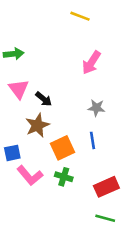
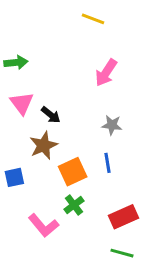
pink L-shape: (30, 176) -> (43, 225), moved
green cross: (64, 177) -> (74, 205), turned 36

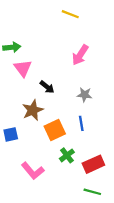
pink triangle: (22, 103) -> (23, 68), moved
black arrow: (51, 115) -> (47, 87), moved
green cross: (74, 205) -> (67, 155), moved

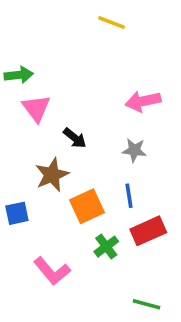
pink arrow: (80, 55) -> (143, 101), moved, turned 45
red rectangle: (93, 164) -> (148, 231), moved

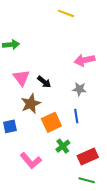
pink triangle: (36, 108) -> (21, 78), moved
red rectangle: (148, 231) -> (88, 156), moved

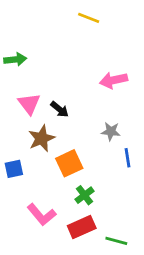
gray star: (79, 89) -> (111, 131), moved
blue line: (76, 116) -> (127, 158), moved
red rectangle: (88, 156) -> (82, 227), moved

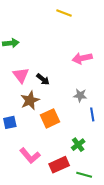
green cross: (84, 195) -> (78, 145), moved

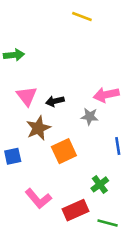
pink arrow: (82, 58) -> (106, 95), moved
black arrow: (43, 79) -> (55, 101), turned 128
gray star: (80, 95) -> (90, 117), moved

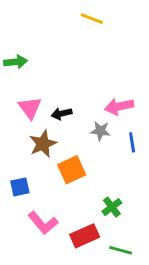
blue line: (118, 146) -> (132, 142), moved
blue square: (13, 156) -> (20, 187), moved

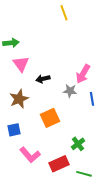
yellow line: (92, 19) -> (64, 13), turned 49
pink arrow: (119, 106) -> (83, 74), turned -48
pink triangle: (30, 108) -> (21, 64), moved
brown star: (43, 144) -> (19, 99), moved

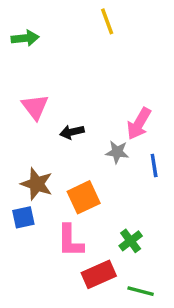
green arrow: (11, 43) -> (25, 38), moved
brown star: (19, 99) -> (37, 184), moved, turned -30
pink L-shape: (30, 155) -> (70, 241), moved, turned 40

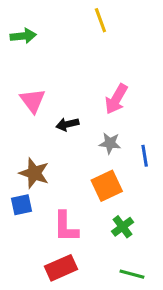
pink arrow: (139, 124) -> (116, 99), moved
orange square: (84, 197) -> (107, 186), moved
red rectangle: (99, 274) -> (61, 268), moved

